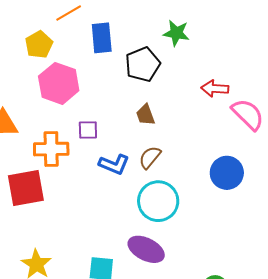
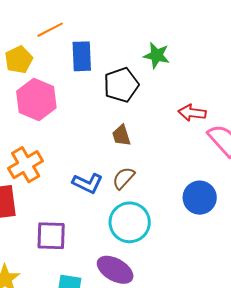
purple square: (88, 130) -> (51, 236), moved, size x1.5
orange cross: (51, 149) -> (26, 165), turned -32

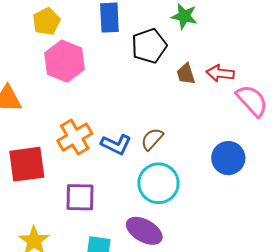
brown trapezoid: (121, 135) -> (186, 74), moved
orange cross: (26, 165) -> (75, 137), moved

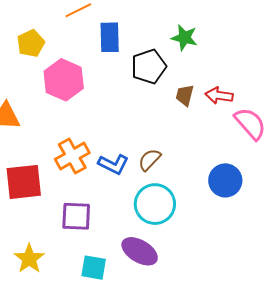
yellow pentagon: (46, 21) -> (31, 43), moved
brown trapezoid: (186, 74) -> (185, 95), turned 30

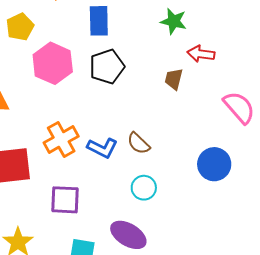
black pentagon: (149, 67) -> (107, 67), moved
red arrow: (219, 96) -> (201, 54), moved
brown semicircle: (150, 160) -> (138, 143), turned -90
cyan circle: (155, 204) -> (144, 188), size x0.6

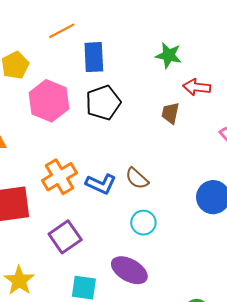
purple square: (65, 200) -> (65, 237), turned -36

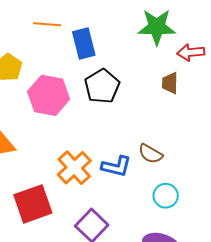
orange line: (62, 31) -> (47, 24), turned 44
green star: (169, 55) -> (157, 27), size x1.4

